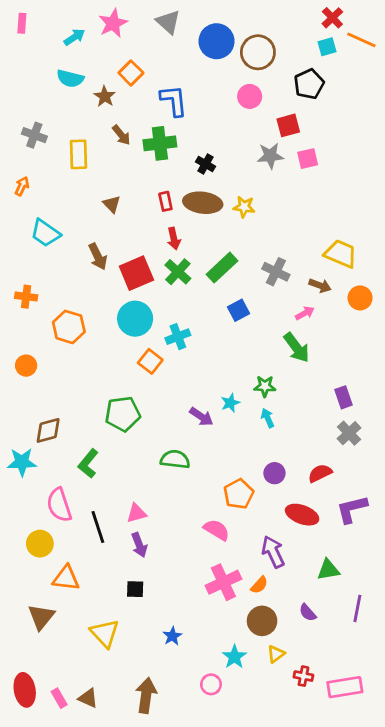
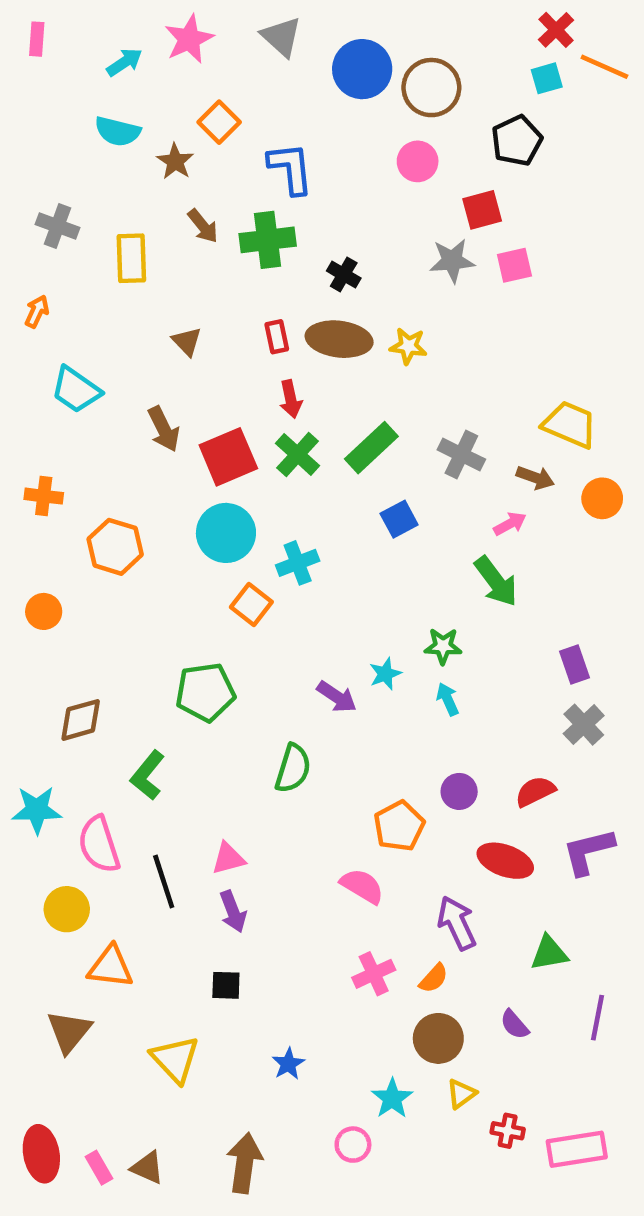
green semicircle: (175, 459) -> (293, 768), turned 100
cyan star: (22, 462) -> (37, 810), moved
pink cross: (223, 582) -> (374, 974), size x0.7

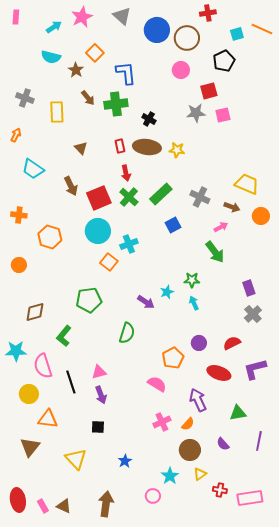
red cross: (556, 30) -> (208, 13), moved, turned 35

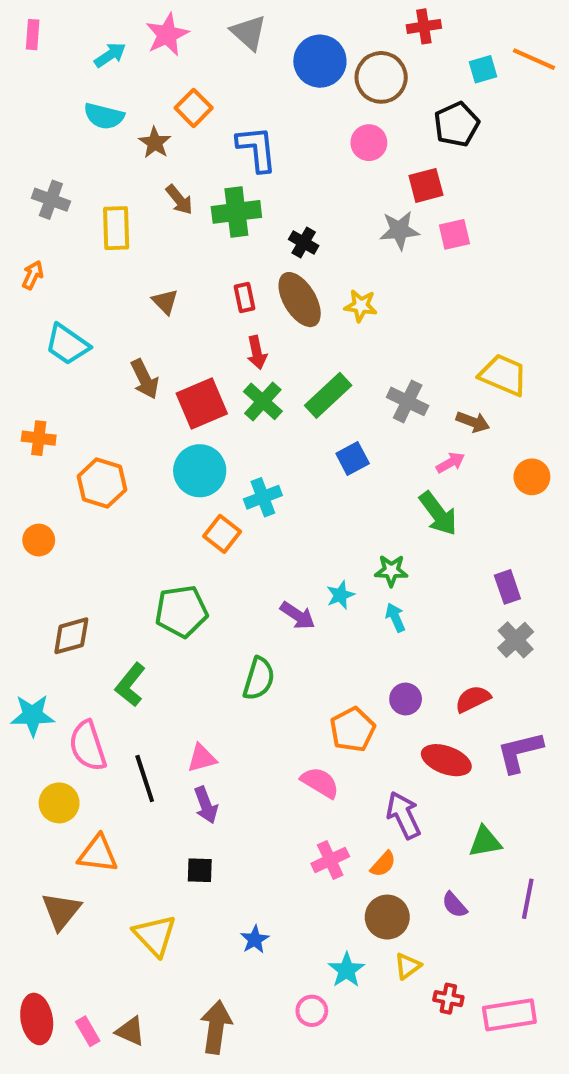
brown ellipse: (147, 147) -> (300, 300), turned 52
orange circle: (261, 216) -> (532, 477), moved

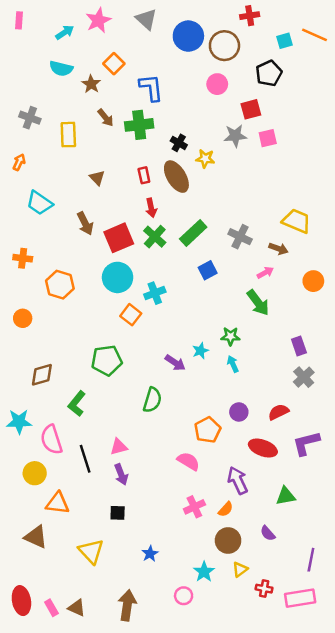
yellow star: (361, 306) -> (205, 159), moved
purple line: (528, 899) -> (311, 560), moved
brown triangle: (61, 911) -> (36, 537), turned -45

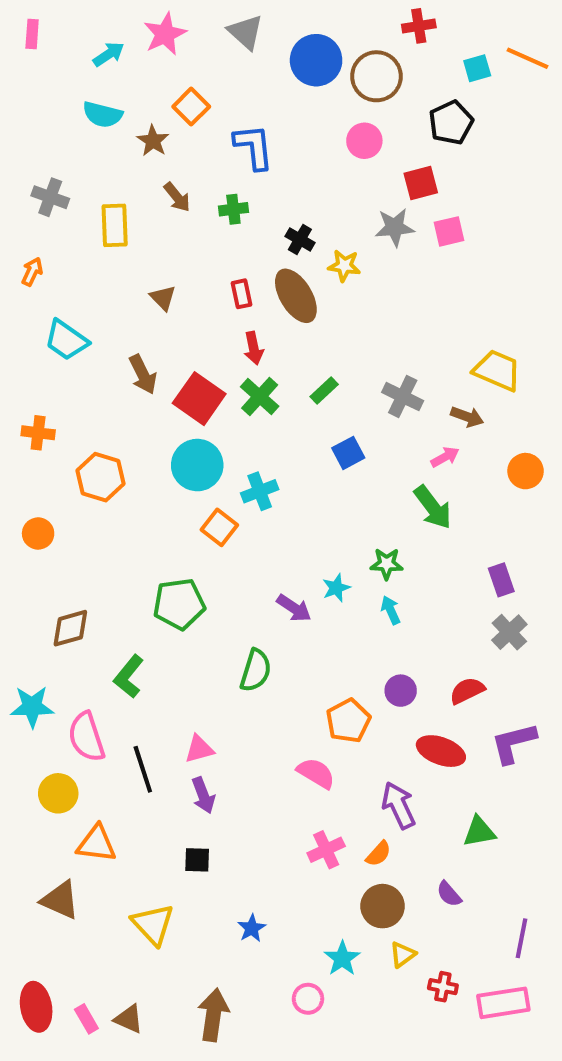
green cross: (139, 125) -> (233, 209), size x0.6
green rectangle: (193, 233) -> (324, 390), size x0.6
red square: (119, 238) -> (199, 399), turned -32

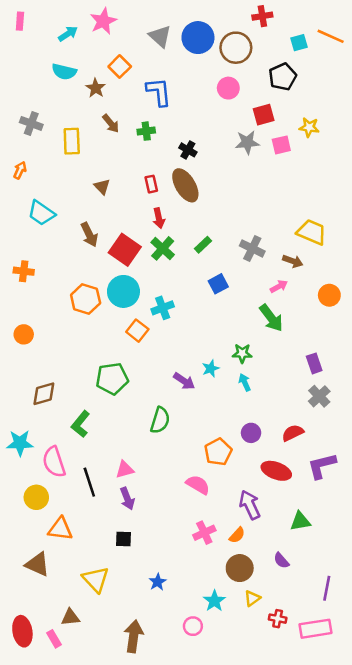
gray triangle: (246, 32) -> (160, 36), moved
yellow star: (344, 266) -> (309, 127), moved
orange hexagon: (101, 477) -> (86, 299), moved
brown triangle: (129, 1019) -> (70, 617), moved, turned -30

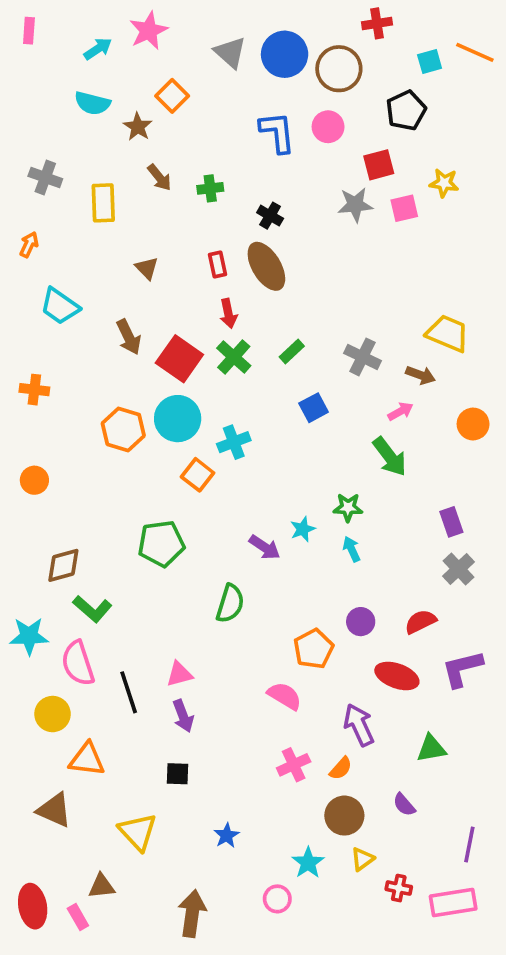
blue L-shape: (159, 92) -> (277, 132), moved
green L-shape: (81, 424) -> (92, 609), moved, turned -88

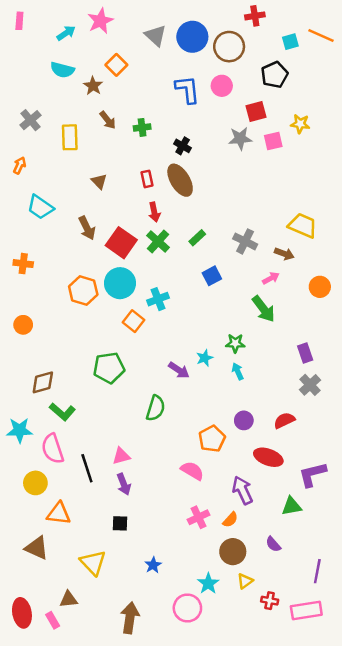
gray cross: (45, 177) -> (31, 120), turned 30
purple L-shape: (462, 669) -> (312, 474), moved
pink circle: (277, 899) -> (187, 608), size x1.5

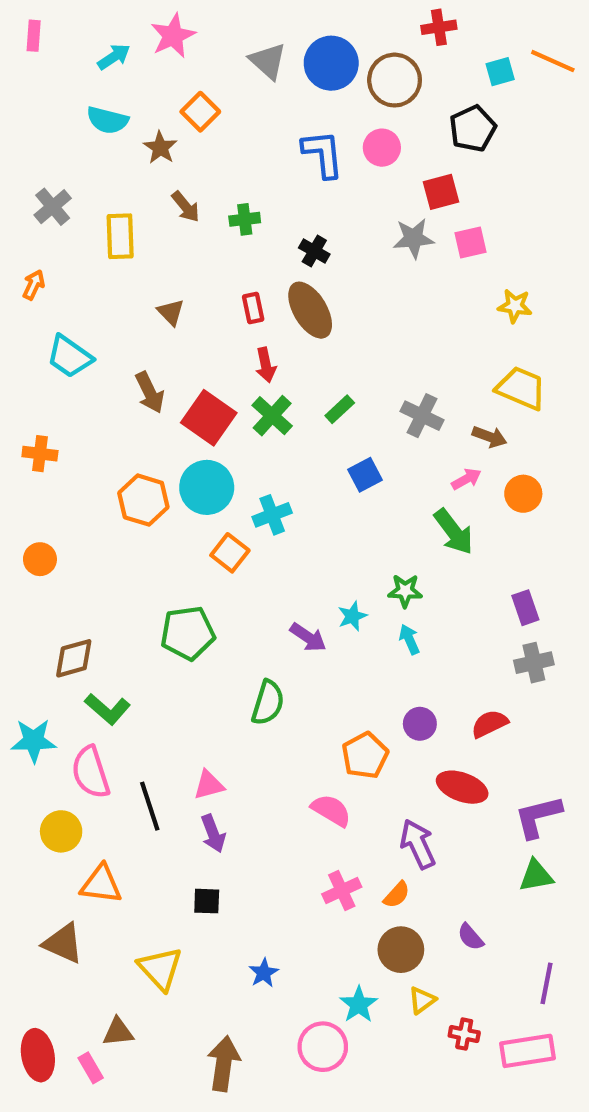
yellow star: (300, 124) -> (515, 306), moved
orange circle: (320, 287) -> (523, 494), moved
gray cross: (310, 385) -> (534, 663), turned 30
green triangle: (292, 506) -> (536, 876), moved

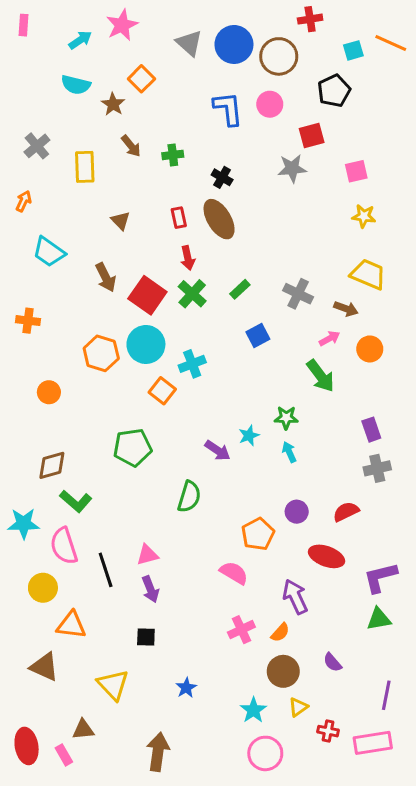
pink square: (471, 243) -> (356, 171), moved
orange circle: (40, 559) -> (49, 392), moved
pink circle: (323, 1047) -> (265, 753), moved

